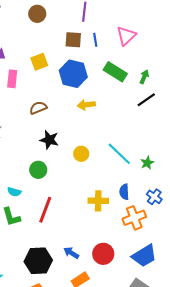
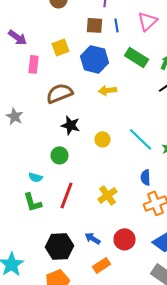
brown semicircle: (38, 108) -> (60, 93), size x1.5
yellow cross: (98, 201) -> (108, 195), moved, turned -36

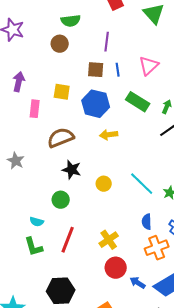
purple arrow: (18, 37) -> (19, 82), turned -114
yellow square: (60, 47) -> (62, 92), turned 30
blue arrow: (92, 238) -> (138, 283), moved
red circle: (124, 239) -> (116, 268), moved

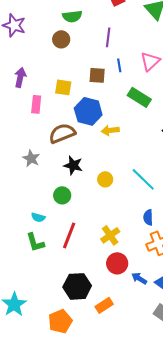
brown square: (96, 70) -> (97, 75), moved
blue hexagon: (96, 104) -> (88, 111), moved
gray star: (16, 161) -> (31, 158), moved
black hexagon: (61, 291) -> (77, 286), moved

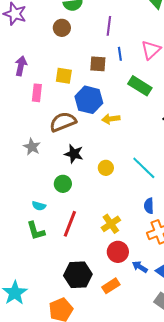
orange rectangle: (104, 305) -> (111, 286), moved

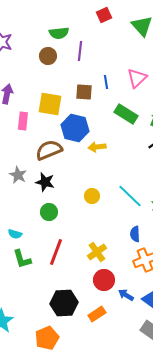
purple line: (109, 26) -> (80, 51), moved
yellow square: (64, 76) -> (50, 104), size x1.4
black star: (74, 154) -> (45, 182), moved
cyan semicircle: (39, 206) -> (15, 234), moved

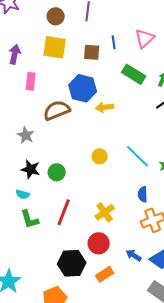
yellow square: (50, 104) -> (55, 47), moved
black star: (45, 182) -> (31, 169), moved
red circle: (104, 280) -> (99, 243), moved

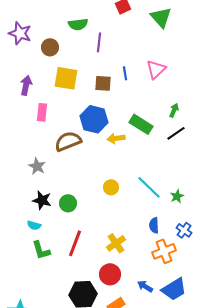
brown circle: (56, 16) -> (50, 47), moved
green rectangle: (134, 74) -> (141, 124), moved

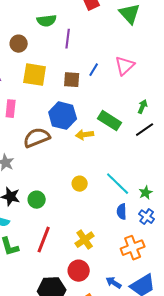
blue line: (125, 73) -> (94, 70), turned 40
blue semicircle: (154, 225) -> (122, 212), moved
blue cross: (184, 230) -> (147, 217), moved

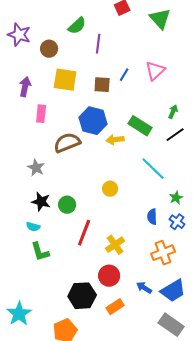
green semicircle: (47, 21) -> (77, 26), turned -36
cyan line: (118, 184) -> (153, 169), moved
red line: (44, 240) -> (84, 233), moved

